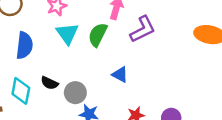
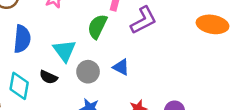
cyan triangle: (67, 34) -> (64, 51), moved
gray circle: (75, 93) -> (88, 72), moved

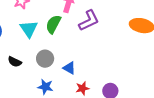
cyan triangle: (64, 51) -> (29, 29), moved
blue triangle: (121, 67) -> (69, 68), moved

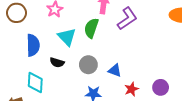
black semicircle: (15, 62) -> (57, 62), moved

